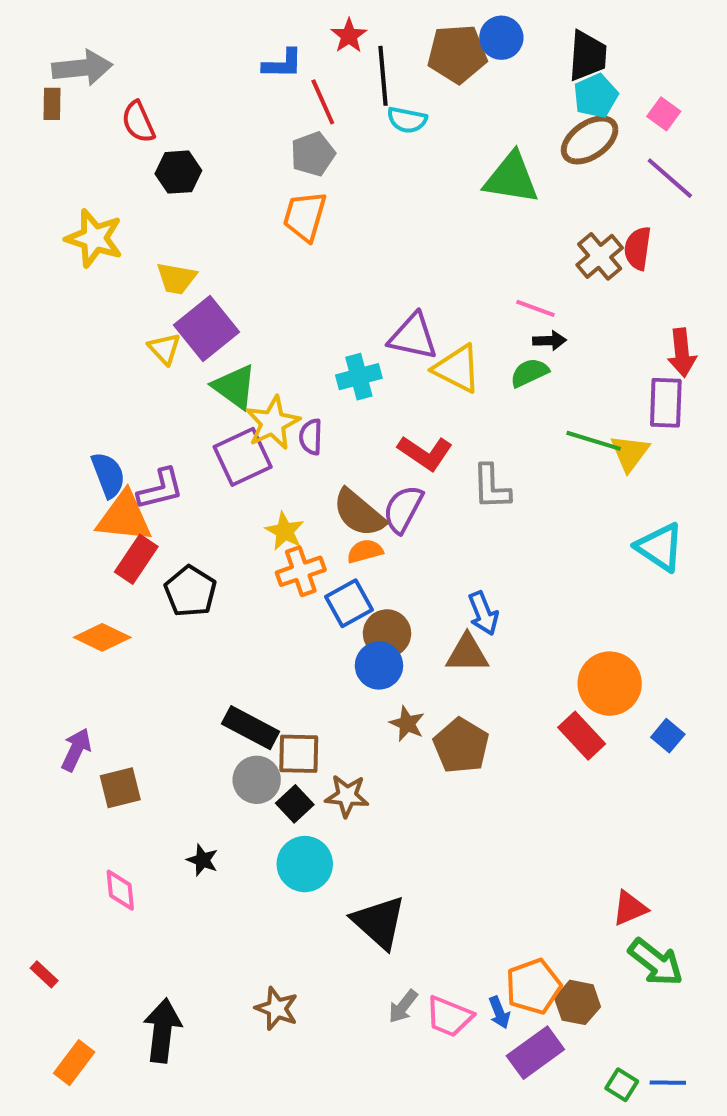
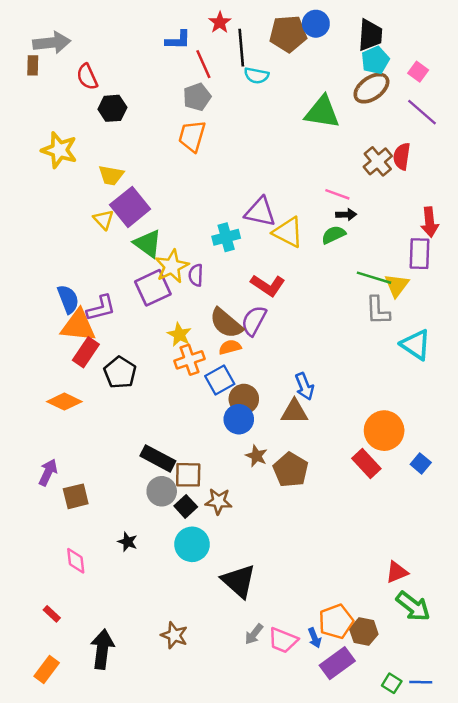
gray L-shape: (491, 487) -> (378, 311), moved
red rectangle: (44, 974) -> (52, 614), moved

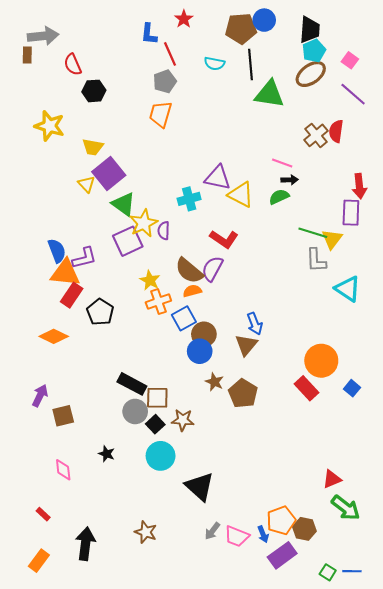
blue L-shape: (178, 40) -> (149, 34), turned 95
black line: (241, 48) -> (250, 65), moved
brown triangle: (294, 412) -> (246, 345), turned -50

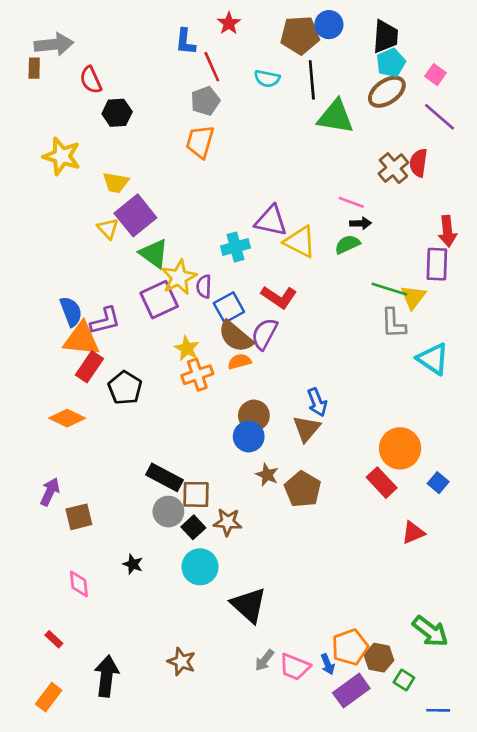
blue square: (184, 318) -> (229, 308), moved
red triangle: (332, 479) -> (413, 533), moved
green square: (328, 572) -> (404, 680), moved

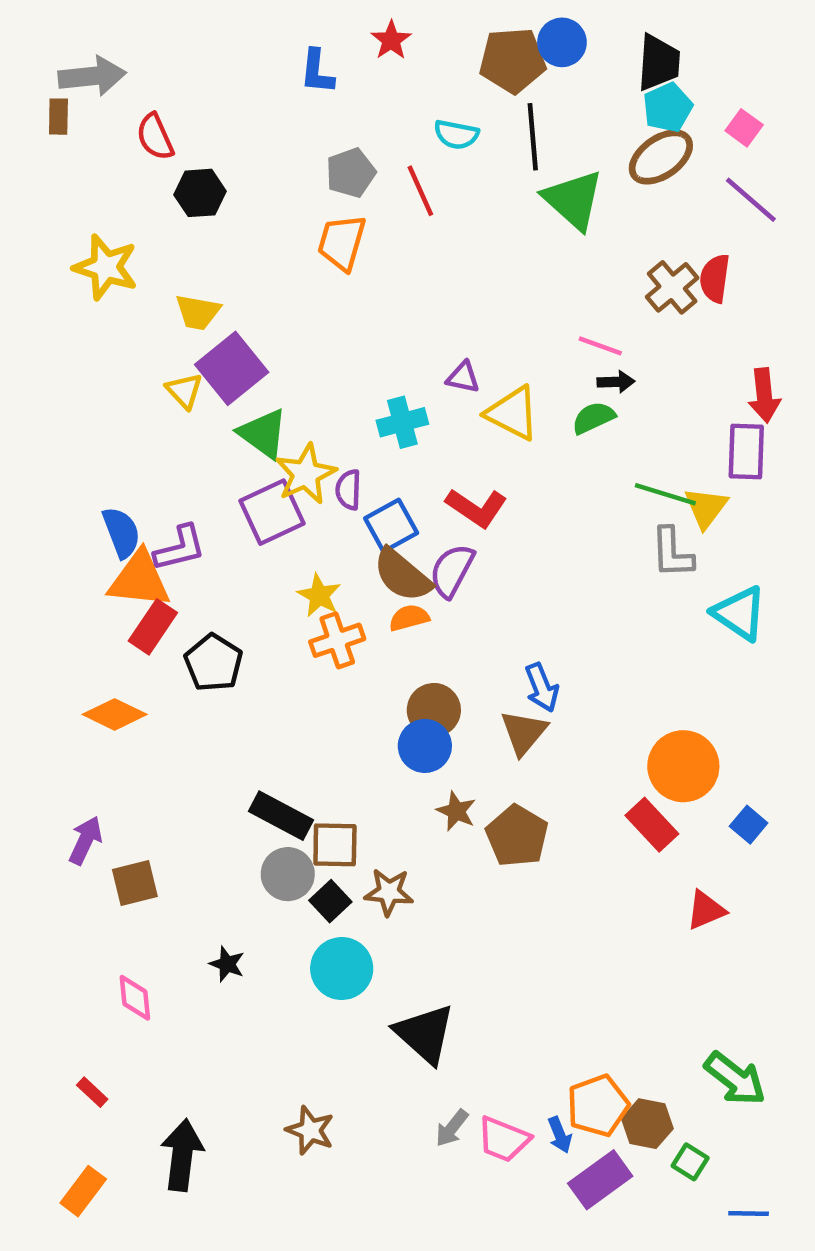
red line: (212, 67) -> (420, 191), moved
green triangle: (336, 117) -> (573, 200), turned 33
purple triangle: (271, 221) -> (463, 377), size x0.6

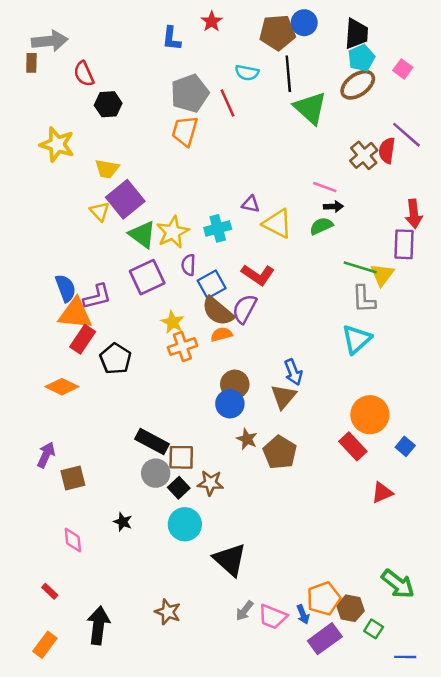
gray pentagon: (351, 173) -> (190, 93), size x1.4
purple line: (751, 200) -> (406, 135), moved
yellow star: (306, 474) -> (173, 232), moved
cyan triangle: (740, 613) -> (357, 339), moved, turned 44

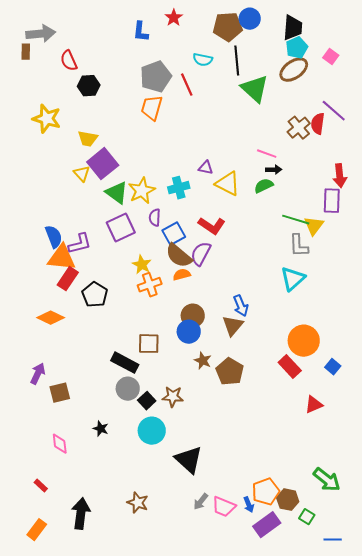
brown square: (181, 457) -> (149, 344), moved

